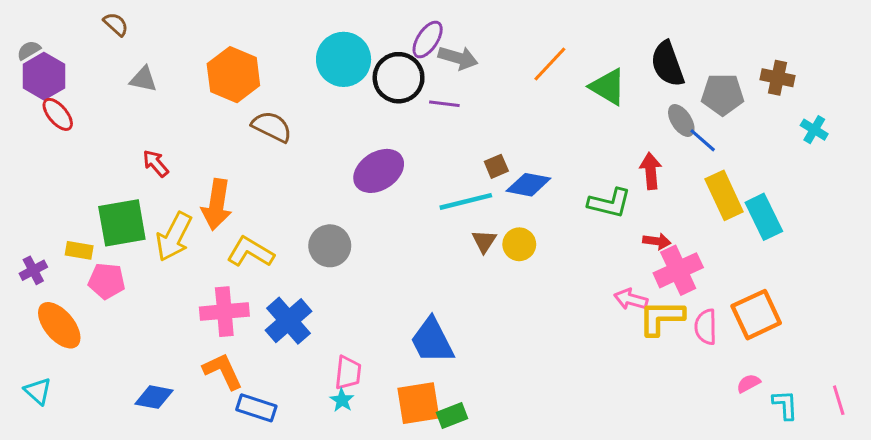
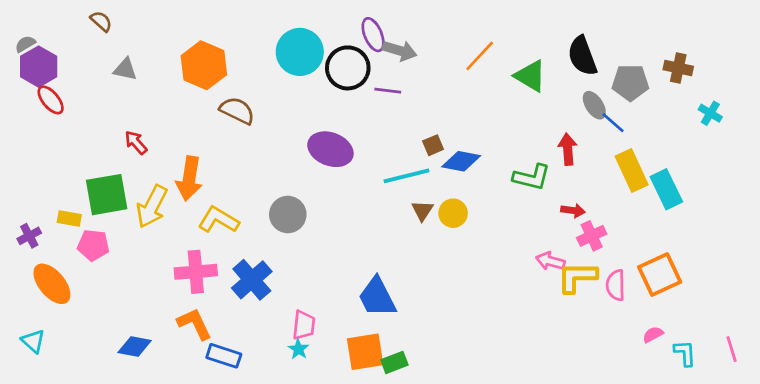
purple ellipse: (428, 39) -> (373, 35), turned -56
purple ellipse: (379, 171) -> (330, 149), turned 54
pink cross: (678, 270) -> (592, 236), size x0.7

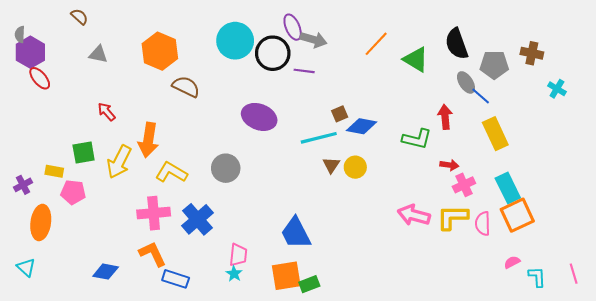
gray semicircle: (25, 44) -> (20, 34), turned -56
cyan rectangle: (666, 189) -> (508, 188), moved
green square: (107, 195) -> (84, 152), size x0.7
pink arrow: (550, 261) -> (414, 215), moved, size x1.4
orange ellipse: (52, 284) -> (41, 222), turned 48

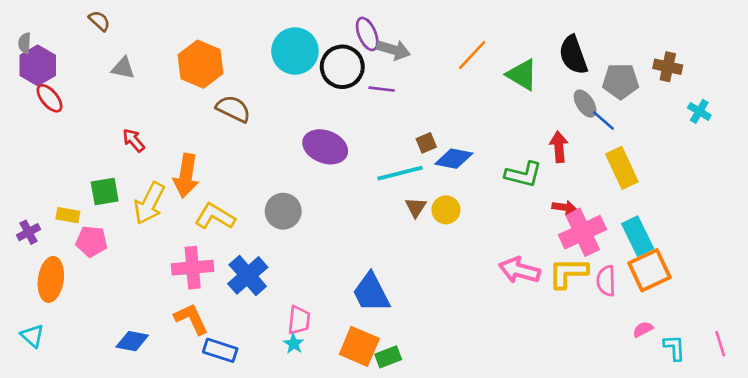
pink cross: (464, 185) -> (582, 232), size x1.6
orange square: (286, 276) -> (359, 346), turned 32

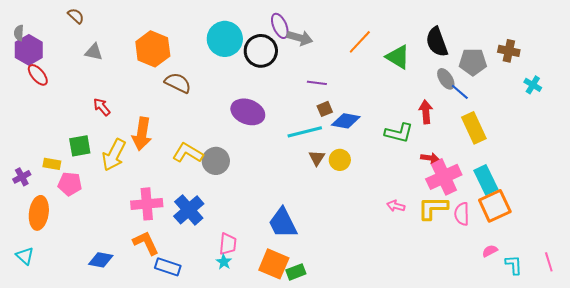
purple line: (382, 89) -> (317, 83), moved
yellow L-shape: (215, 216) -> (188, 153), moved
pink arrow: (519, 270) -> (396, 206), size x0.6

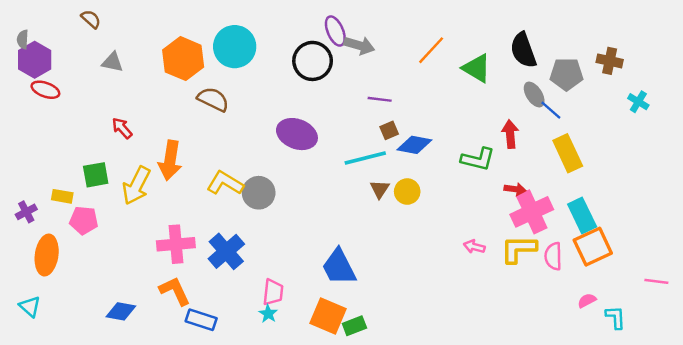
cyan circle: (225, 39) -> (235, 47), moved
red ellipse: (38, 75) -> (45, 90), turned -30
pink line: (549, 262) -> (656, 281), moved, turned -66

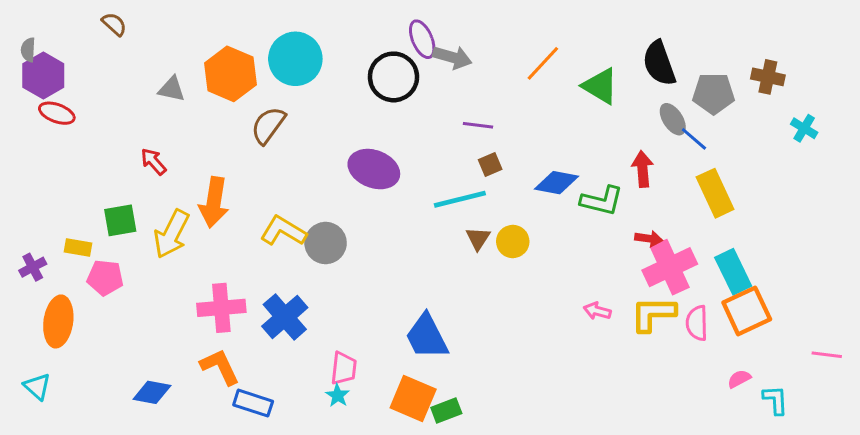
gray triangle: (112, 62) -> (172, 89), moved
brown semicircle: (213, 99) -> (268, 125), turned -80
blue diamond: (414, 145) -> (557, 183), moved

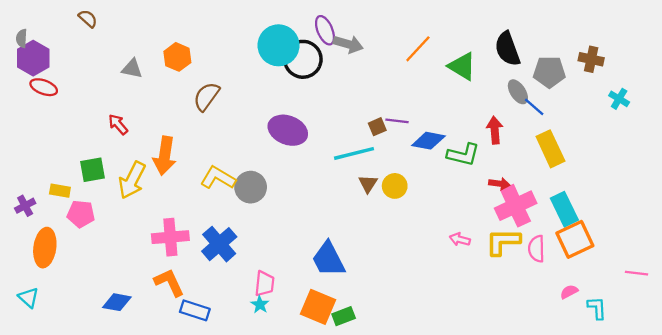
cyan circle: (295, 59) -> (278, 45), moved
orange hexagon: (230, 74) -> (177, 57), size x0.7
purple line: (478, 125) -> (397, 121), moved

